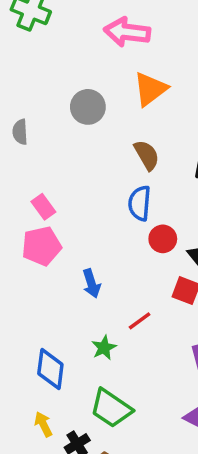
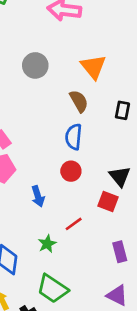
orange triangle: (150, 89) -> (93, 67), moved, turned -32
red circle: (163, 239) -> (71, 171), moved

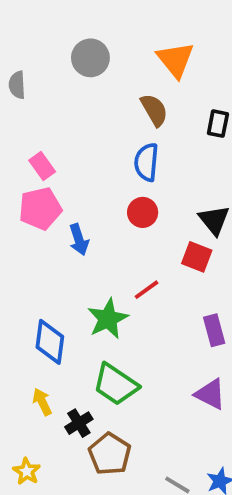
blue arrow: (38, 196) -> (79, 239), moved
green star: (47, 244) -> (108, 319), size x1.5

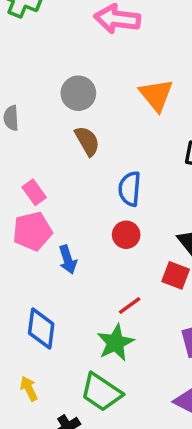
brown semicircle: (154, 110) -> (87, 141), moved
green star: (108, 319) -> (116, 343), moved
blue diamond: (50, 342) -> (41, 329), moved
yellow arrow: (42, 402) -> (29, 389), moved

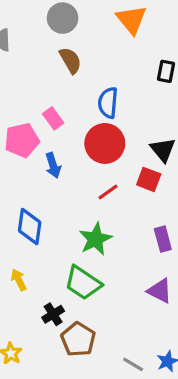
pink rectangle: (34, 192) -> (53, 118), moved
red circle: (126, 235) -> (105, 143), size x1.6
red line: (130, 306) -> (108, 192), moved

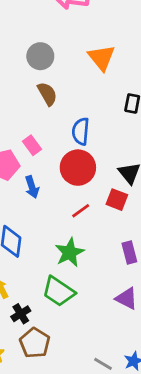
black cross: (53, 314) -> (21, 314), moved
brown pentagon: (78, 339) -> (35, 343), moved

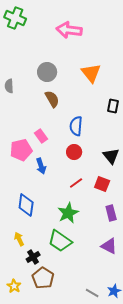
red circle: (78, 168) -> (74, 152), size x0.6
red square: (117, 200) -> (102, 184), moved

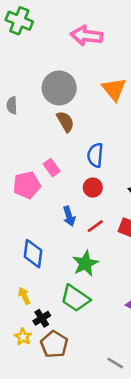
gray circle: (47, 72) -> (59, 88), size x1.4
blue arrow: (41, 166) -> (69, 216), moved
yellow star: (14, 286) -> (23, 337), moved

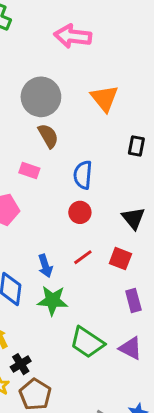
pink rectangle: (52, 168) -> (29, 171), moved, turned -35
blue arrow: (69, 216) -> (45, 266), moved
green star: (85, 263) -> (53, 301), moved, turned 30
green trapezoid: (75, 298) -> (87, 342), moved

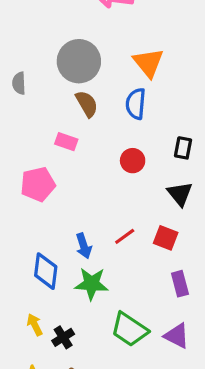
black rectangle: (136, 146) -> (183, 148), moved
blue semicircle: (83, 175) -> (136, 104), moved
red circle: (80, 212) -> (133, 161), moved
black cross: (21, 364) -> (63, 337), moved

